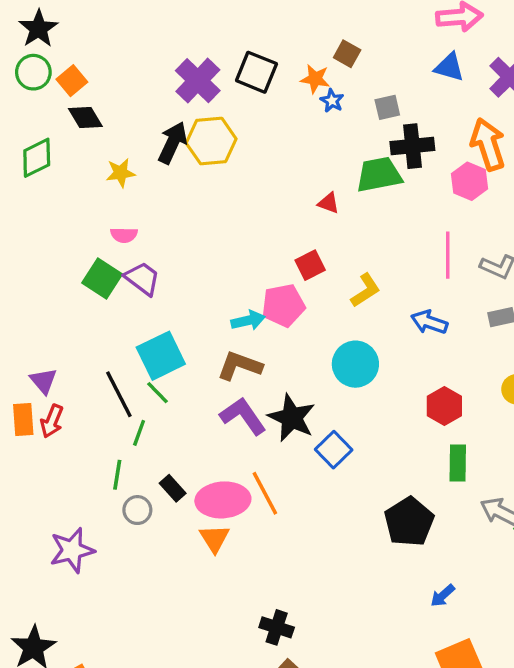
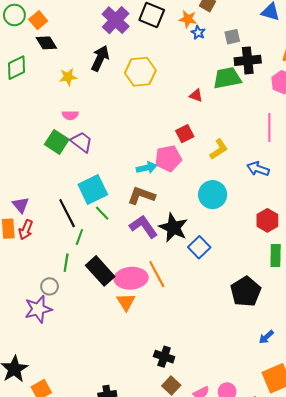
yellow hexagon: (211, 141) -> (140, 72), moved
green line: (157, 393) -> (102, 213), moved
black rectangle: (173, 488) -> (100, 271), size x1.8
gray circle: (137, 510) -> (50, 286), moved

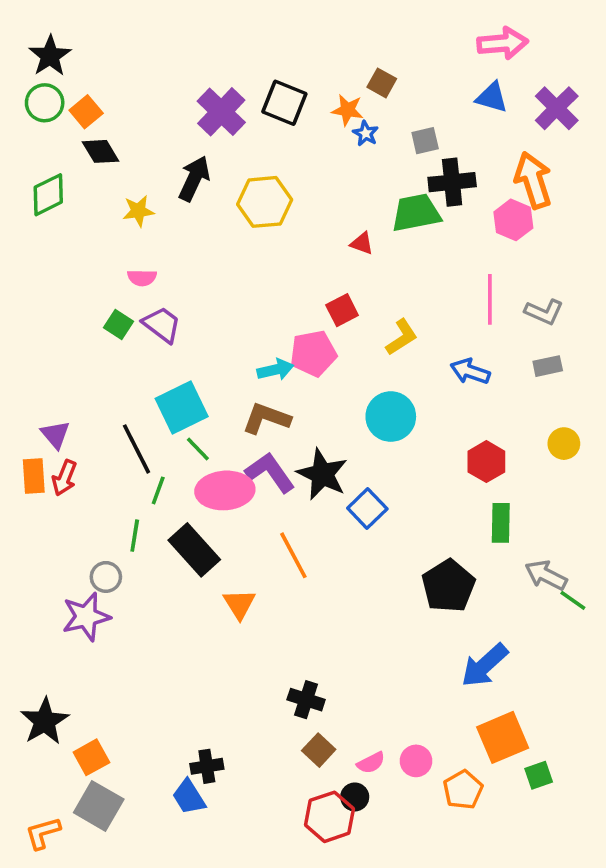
green square: (57, 142) -> (119, 325), size x0.7
pink ellipse: (131, 278) -> (225, 490), moved
blue arrow: (266, 337) -> (485, 665), size x1.8

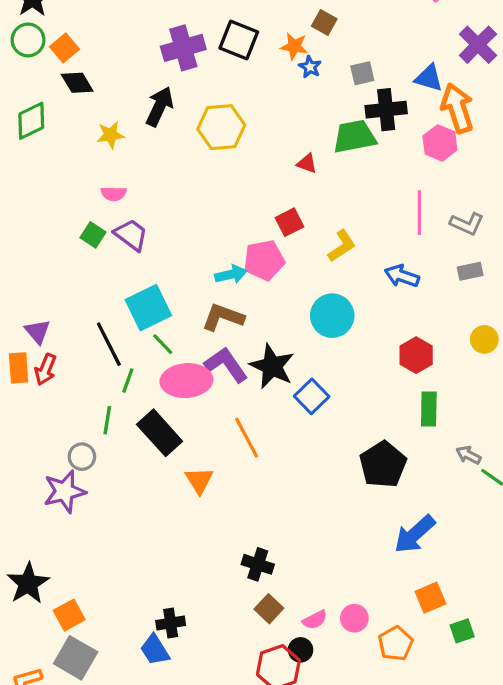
blue triangle: (492, 97) -> (429, 78), moved
purple cross: (221, 112) -> (183, 48), turned 30
gray arrow: (546, 575) -> (468, 455), size x0.7
orange square: (503, 737) -> (430, 598), size x0.7

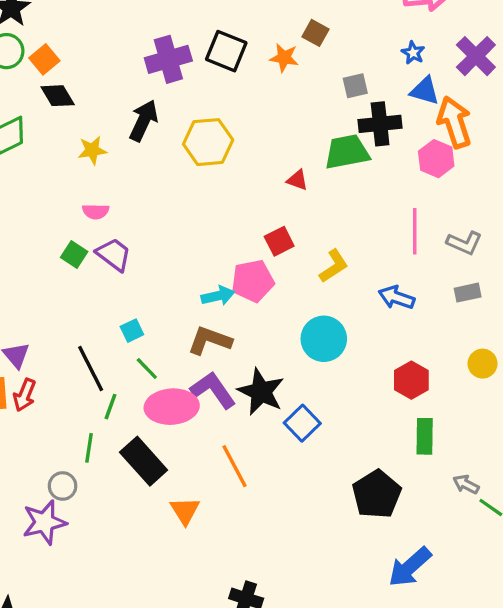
blue star: (310, 67) -> (413, 53), moved
cyan square: (148, 308) -> (132, 331), size x0.5

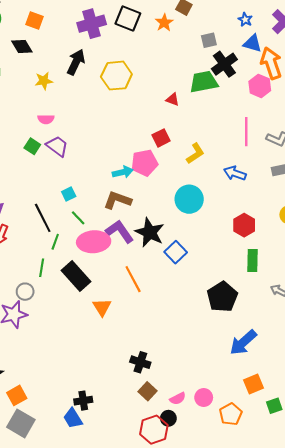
orange star: (284, 58) -> (164, 23), turned 30
orange square: (44, 59) -> (34, 21), moved, turned -30
black cross: (380, 124) -> (224, 64), turned -30

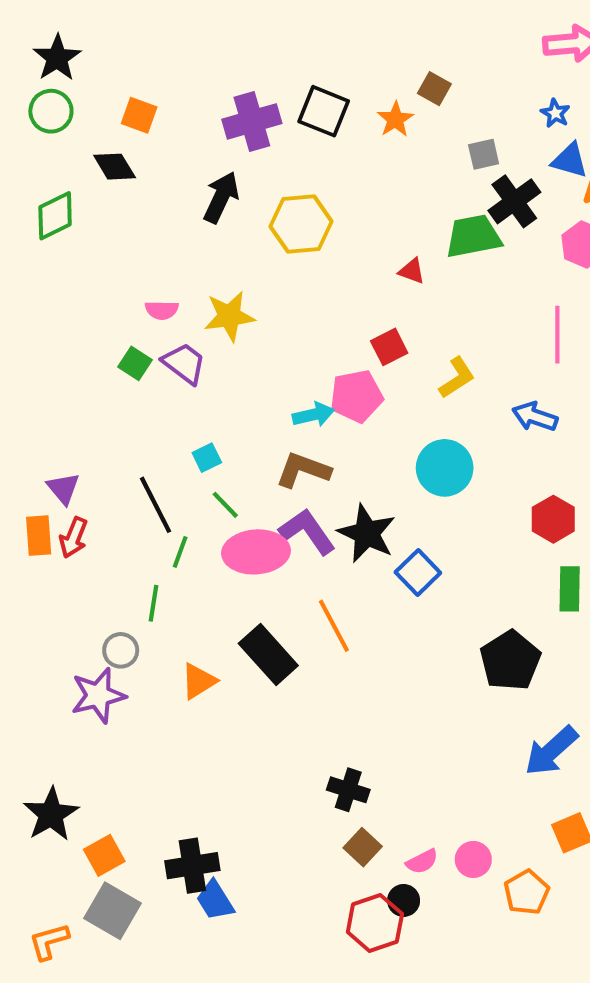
yellow star: (44, 81) -> (229, 316), moved, size x1.4
black rectangle: (76, 276) -> (268, 654), moved
orange triangle: (102, 307) -> (199, 681), moved, turned 30
black cross: (83, 401) -> (192, 866), moved, size x1.4

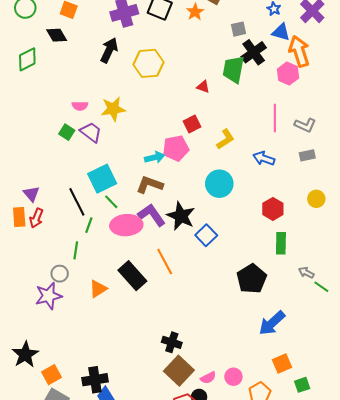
green trapezoid: (473, 236) -> (233, 69), turned -68
cyan square: (207, 458) -> (102, 179), size x2.0
brown square: (363, 847) -> (179, 371), size x1.6

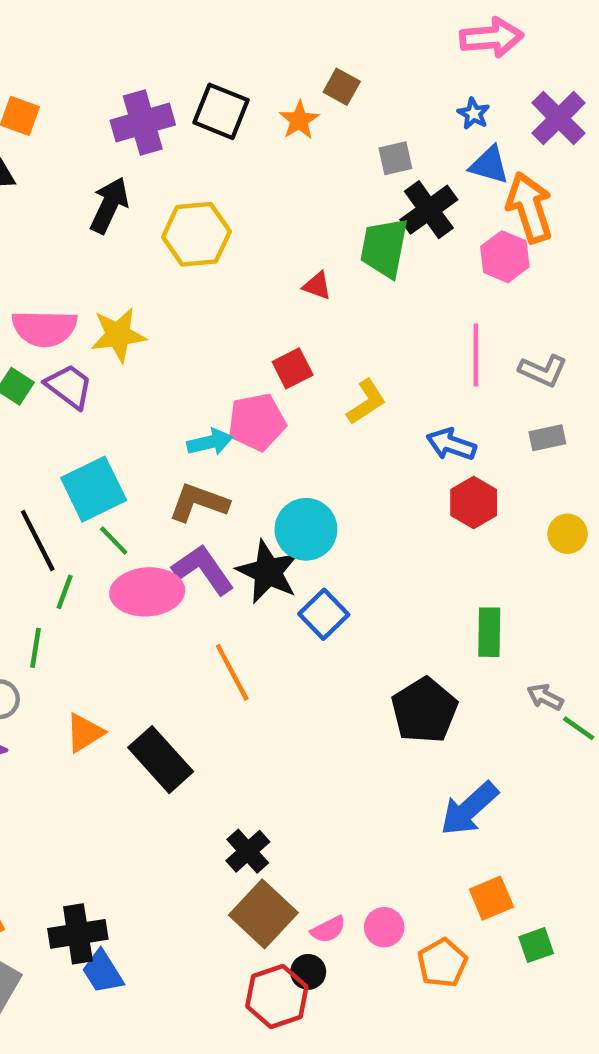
pink semicircle: (80, 106) -> (44, 328), size x1.8
cyan circle: (219, 184) -> (306, 529), moved
red hexagon: (273, 209) -> (474, 503), moved
black rectangle: (132, 276) -> (161, 760), moved
black cross: (172, 342) -> (248, 851), turned 30

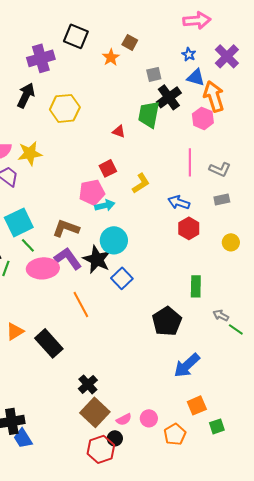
black square: (221, 111) -> (76, 36), moved
cyan arrow: (210, 442) -> (105, 205), moved

